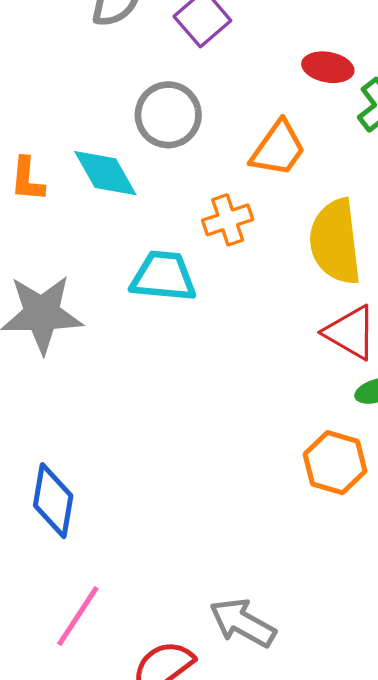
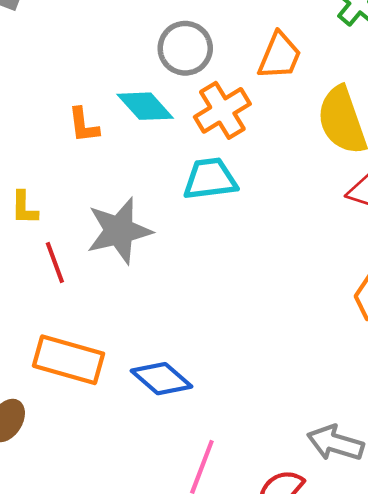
orange cross: (228, 220) -> (222, 110), moved, size x1.4
blue diamond: (53, 501) -> (161, 379), turned -46

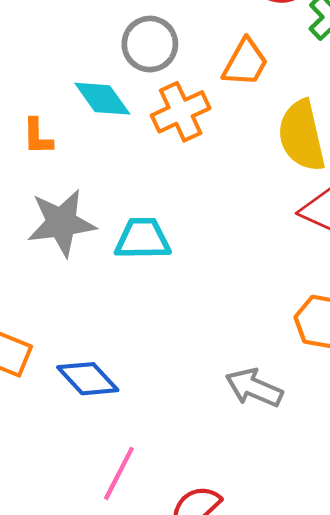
orange L-shape: (83, 125) -> (38, 137), moved
cyan trapezoid: (210, 179) -> (143, 239), moved
gray arrow: (335, 443) -> (254, 388), moved

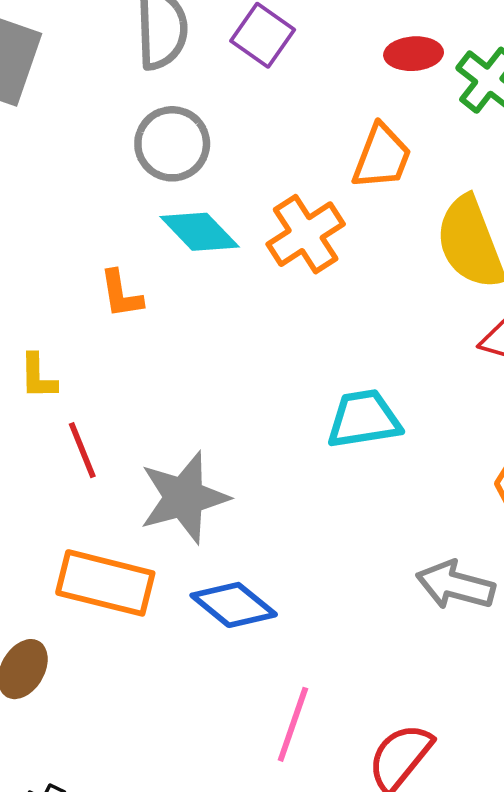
gray circle: (150, 44) -> (172, 144), moved
gray star: (61, 223) -> (184, 497), moved
cyan trapezoid: (143, 239) -> (364, 419), moved

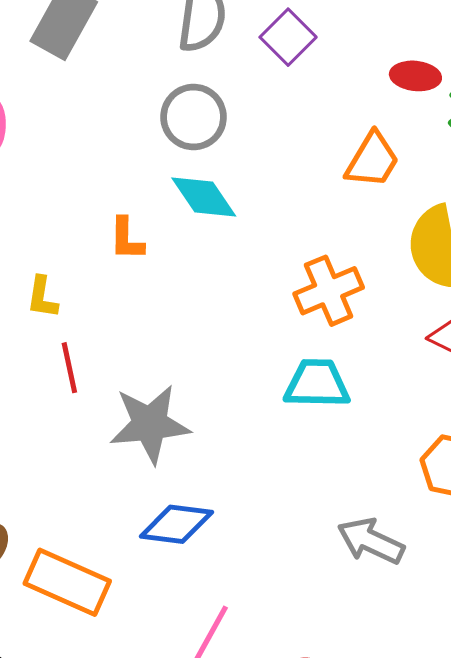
orange cross: (306, 234) -> (329, 291), moved
orange rectangle: (105, 583) -> (67, 582), moved
blue diamond: (234, 605) -> (176, 524), turned -42

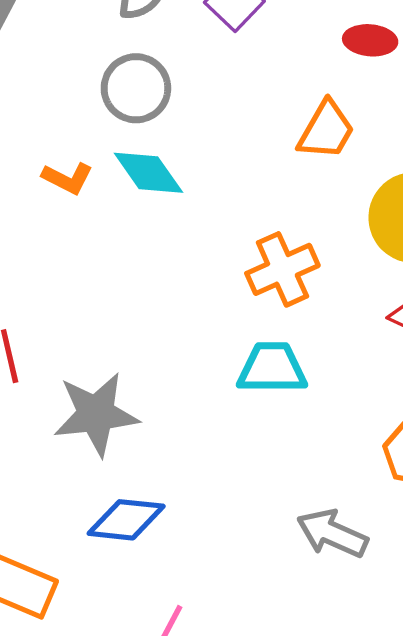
orange L-shape: (126, 239) -> (67, 178), moved, turned -63

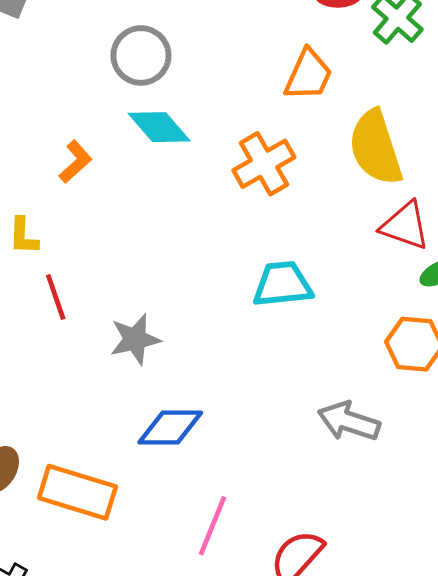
orange L-shape: (67, 178) -> (75, 162), moved, turned -63
orange cross: (282, 269) -> (264, 164), moved
gray star: (96, 414) -> (135, 339), size x0.7

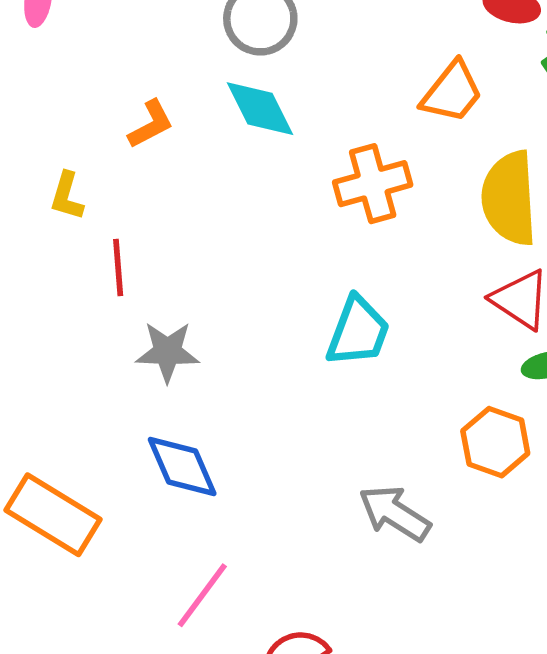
cyan trapezoid: (282, 284) -> (358, 331), turned 102
red line: (56, 297) -> (118, 267), moved
blue diamond: (170, 428) -> (182, 467), turned 52

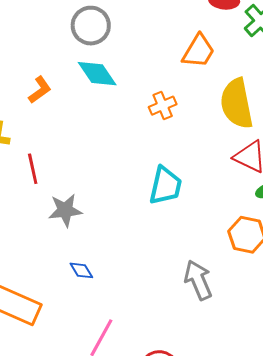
orange cross: (373, 184) -> (163, 106), size x0.7
blue diamond: (182, 467) -> (81, 270), size x0.6
gray arrow: (395, 513) -> (198, 280), turned 42

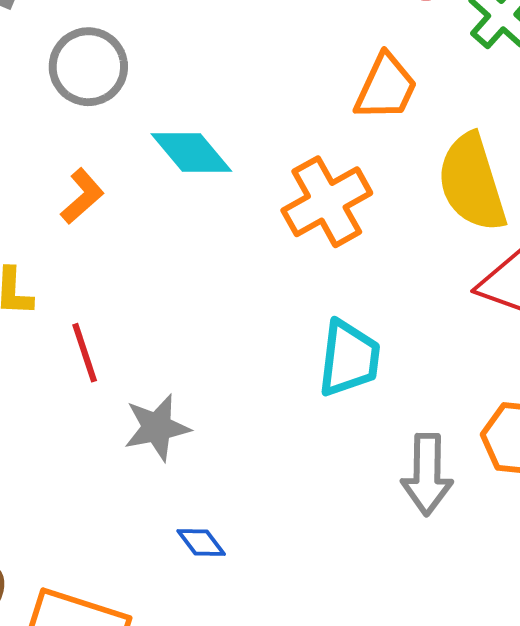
gray circle: (91, 26) -> (88, 67), moved
orange cross: (163, 106) -> (327, 202), size x1.6
gray arrow: (198, 280) -> (427, 474), moved, turned -150

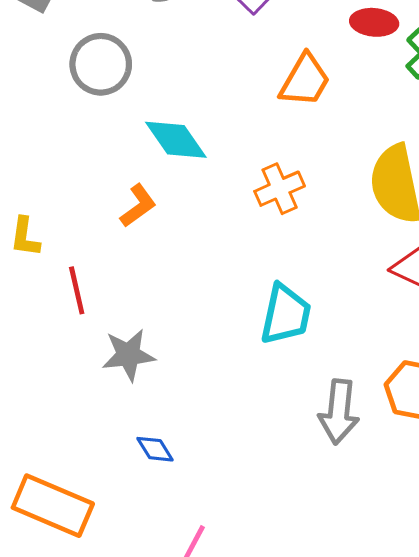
orange trapezoid: (386, 87) -> (305, 80), moved
orange L-shape: (82, 196) -> (138, 206), moved
orange cross: (327, 202) -> (280, 189), size x0.7

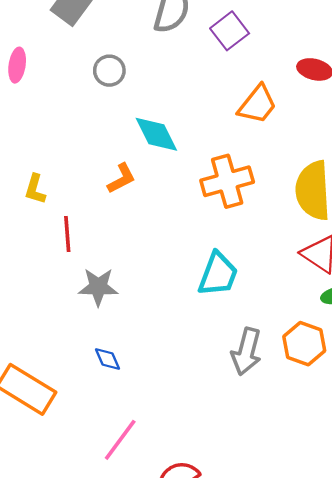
gray circle: (101, 64) -> (109, 71), size x0.7
orange cross: (280, 189) -> (227, 181), size x1.4

